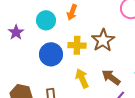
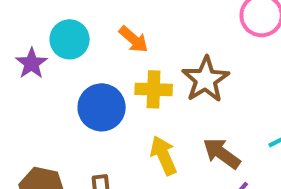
orange arrow: (72, 12) -> (134, 39), moved, turned -70
cyan circle: (46, 20) -> (70, 39), moved

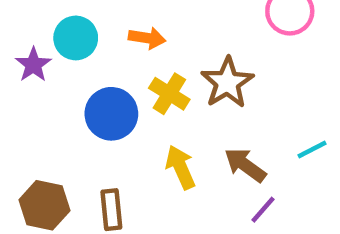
orange arrow: (134, 39) -> (147, 38), turned -32
yellow cross: (154, 89) -> (169, 94), turned 30

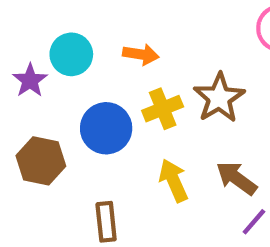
yellow cross: (169, 94) -> (163, 109), turned 36
brown hexagon: (44, 205) -> (41, 161), moved

